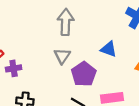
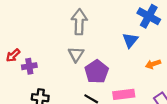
blue triangle: (109, 49) -> (130, 40), moved, turned 49

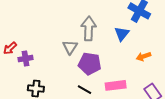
gray arrow: (79, 22) -> (89, 29), moved
purple pentagon: (97, 72) -> (90, 64), turned -30

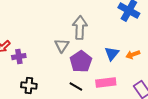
blue triangle: (122, 34) -> (112, 54), moved
purple pentagon: (90, 64) -> (81, 62), turned 30

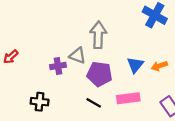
gray triangle: (62, 46) -> (78, 56), turned -42
purple cross: (19, 57) -> (58, 66), moved
purple pentagon: (81, 62) -> (99, 74), turned -30

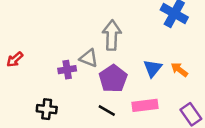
orange arrow: (159, 66) -> (179, 70), turned 56
purple pentagon: (99, 74) -> (113, 79), turned 30

